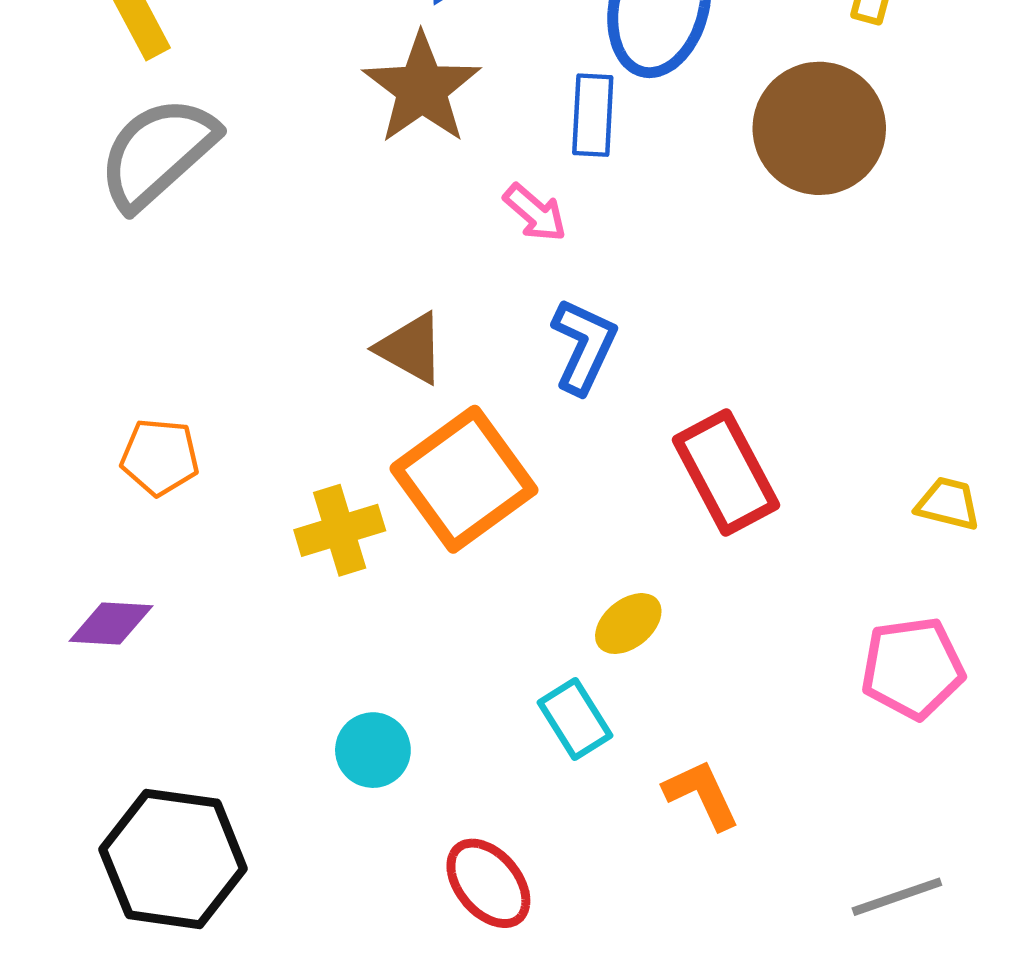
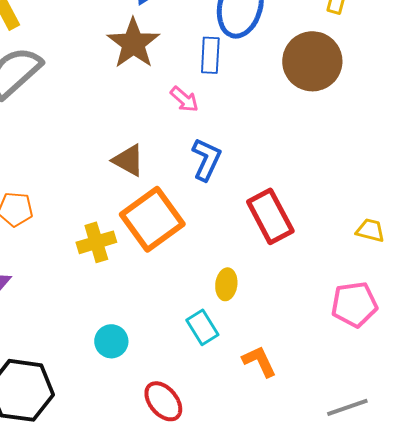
yellow ellipse: (628, 624) -> (226, 284), turned -44

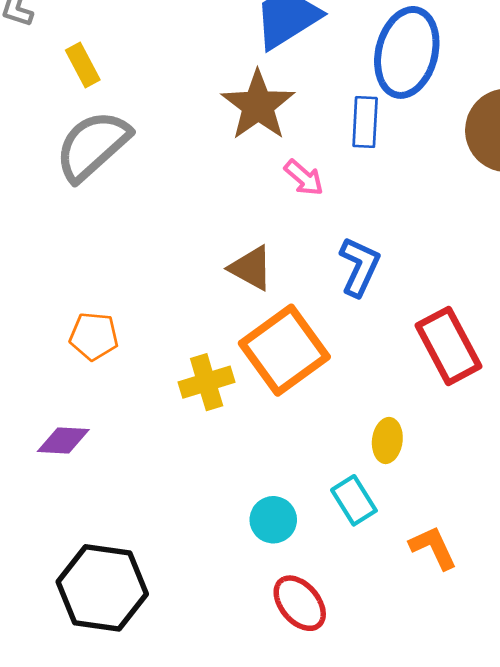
pink arrow: (184, 99) -> (304, 178), moved
cyan circle: (111, 341) -> (273, 520), moved

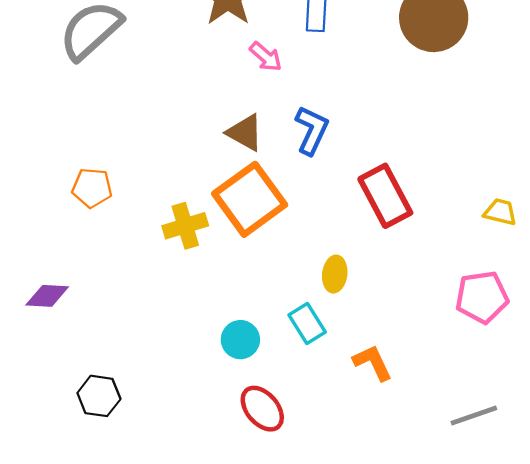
brown triangle: (251, 268) -> (245, 133), moved
purple diamond: (63, 440) -> (47, 296), moved
black hexagon: (102, 588) -> (99, 396), size x0.6

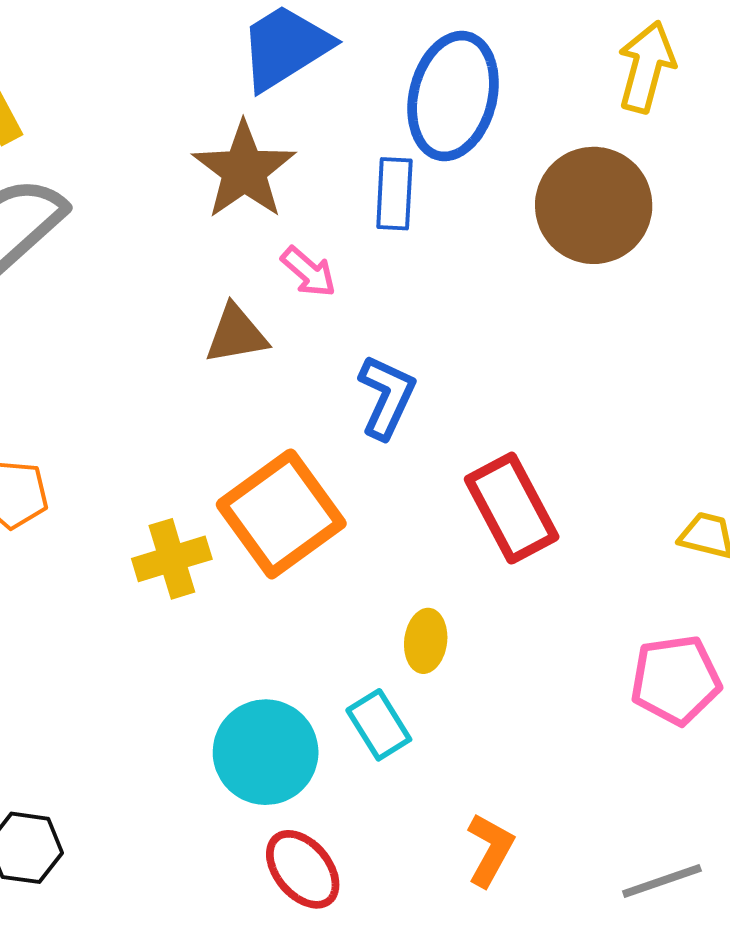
brown triangle: (245, 133) -> (236, 334), moved, turned -39
cyan circle: (240, 340) -> (266, 752), size x1.6
orange L-shape: (373, 363) -> (490, 850), moved, turned 54

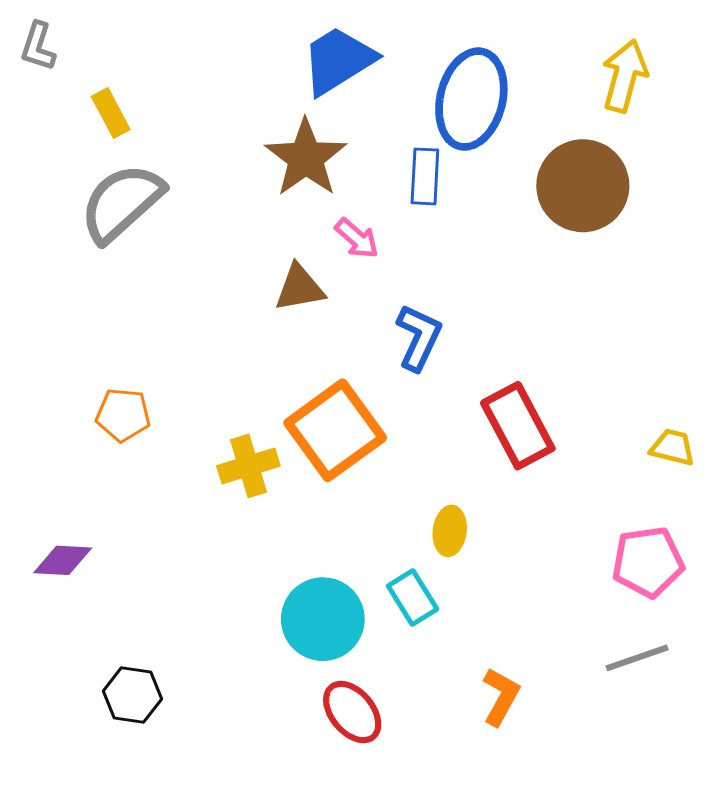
gray line: (662, 881) -> (637, 658), moved

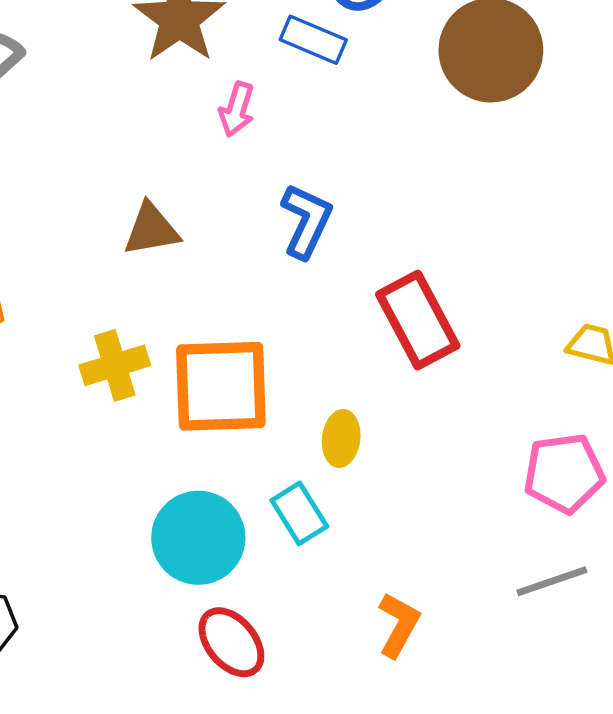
blue rectangle: (425, 176) -> (313, 40), turned -70
pink arrow: (357, 238) -> (237, 109), turned 66
brown triangle: (300, 288) -> (151, 230), moved
orange square: (335, 430) -> (221, 386), moved, turned 34

